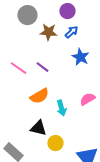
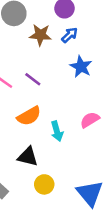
yellow circle: (55, 143) -> (44, 184), moved

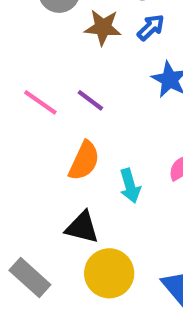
orange semicircle: (29, 116) -> (84, 161), turned -35
yellow circle: (44, 184) -> (109, 273), size x1.5

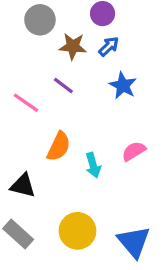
purple line: (90, 100) -> (63, 85), moved
black triangle: (82, 227) -> (23, 186), moved

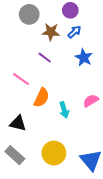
pink line: (26, 103) -> (21, 79), moved

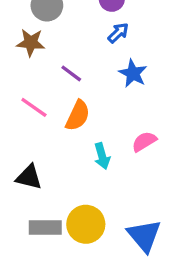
brown star: (51, 32) -> (31, 43), moved
orange semicircle: (42, 98) -> (78, 116), moved
gray rectangle: (15, 155) -> (45, 227), moved, turned -42

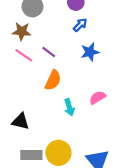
blue star: (133, 73) -> (90, 52), turned 30
pink line: (34, 107) -> (24, 55), moved

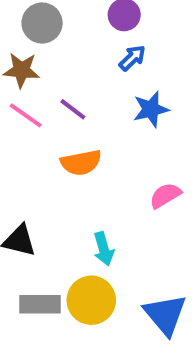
orange semicircle: (53, 80) -> (81, 163), turned 54
cyan arrow: (69, 107) -> (104, 249), moved

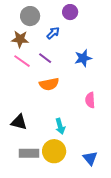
blue arrow: (132, 58) -> (53, 33), moved
pink semicircle: (165, 195) -> (90, 100), turned -63
blue triangle: (165, 315) -> (90, 158), size x0.7

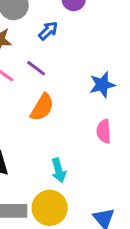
blue star: (83, 58) -> (102, 85), moved
orange semicircle: (49, 84) -> (42, 107), turned -48

